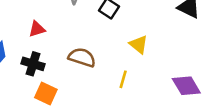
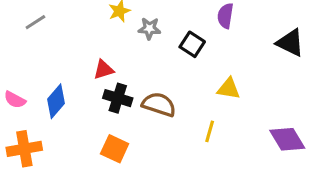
yellow triangle: (139, 44) -> (229, 89), turned -30
black cross: (33, 64) -> (118, 98), moved

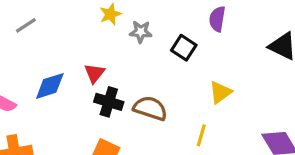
red triangle: (104, 70) -> (94, 73), turned -35
yellow triangle: (229, 89) -> (220, 92), turned -45
blue diamond: (56, 101) -> (50, 86), moved, turned 32

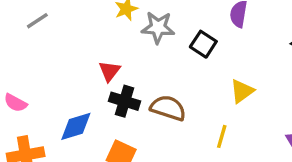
gray star: (141, 32) -> (158, 27), size x1.4
blue diamond: (50, 86) -> (76, 126), moved

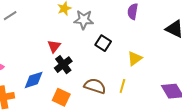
black square: (203, 44) -> (103, 43), moved
black cross: (124, 101) -> (63, 65), turned 36
brown semicircle: (168, 108) -> (95, 86), moved

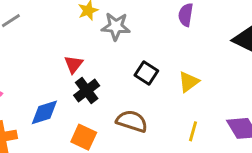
black square: (103, 43) -> (146, 73), moved
yellow line: (122, 86) -> (193, 131), moved

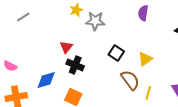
black cross: (87, 91) -> (75, 65), turned -30
brown semicircle: (132, 121) -> (130, 80), moved, turned 35

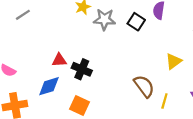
red triangle: (66, 47) -> (59, 60), moved, turned 48
black square: (116, 53) -> (136, 22), moved
yellow triangle: (145, 59) -> (174, 61), moved

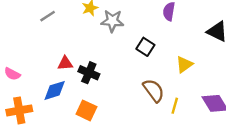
gray line: (23, 15) -> (48, 16), moved
black square: (136, 22) -> (145, 47), moved

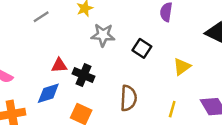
gray star: (112, 21) -> (103, 35), moved
brown semicircle: (154, 90) -> (128, 98), moved, turned 40

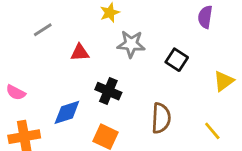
gray line: (41, 17) -> (43, 30), moved
red triangle: (59, 65) -> (80, 53), moved
yellow line: (172, 109) -> (212, 131), turned -56

